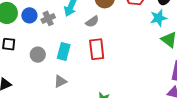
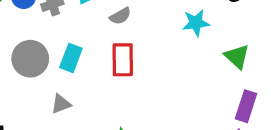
cyan star: (159, 18) -> (196, 23), moved
gray circle: (38, 55) -> (30, 59), size x1.5

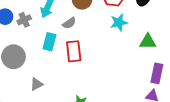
green triangle: (237, 57) -> (148, 42), turned -36
cyan rectangle: (71, 58) -> (49, 42), moved

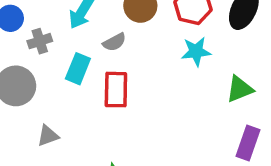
gray cross: (24, 20) -> (40, 41), moved
green triangle: (148, 42) -> (240, 89), turned -30

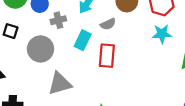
gray triangle: (48, 136) -> (60, 84), size x1.6

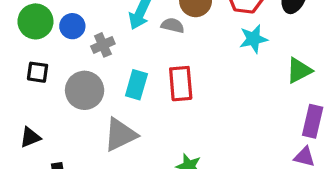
gray semicircle: (108, 24) -> (173, 25), moved, turned -133
cyan rectangle: (83, 40) -> (136, 85), moved

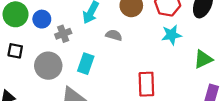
gray semicircle: (173, 25) -> (114, 35), moved
red rectangle: (181, 84) -> (146, 84), moved

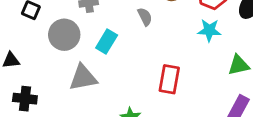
gray semicircle: (114, 35) -> (145, 17), turned 35

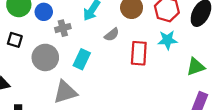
gray semicircle: (145, 17) -> (112, 35), turned 84
red rectangle: (169, 79) -> (139, 53), moved

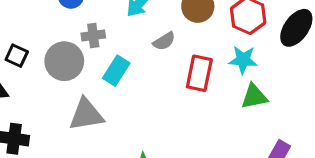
gray cross: (63, 28) -> (93, 36), moved
black square: (15, 40) -> (17, 56), moved
green triangle: (196, 67) -> (254, 97), moved

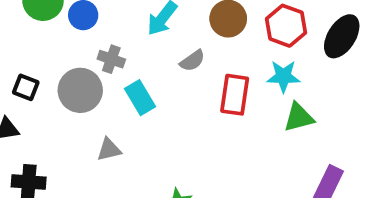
gray cross: (93, 36) -> (111, 59), turned 30
cyan rectangle: (116, 71) -> (140, 98), turned -60
gray triangle: (86, 115) -> (109, 150), size x0.6

